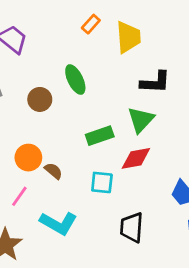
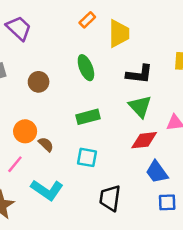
green ellipse: (75, 80) -> (86, 68), moved
green triangle: (141, 120) -> (140, 106), moved, turned -30
red diamond: (136, 158) -> (144, 140), moved

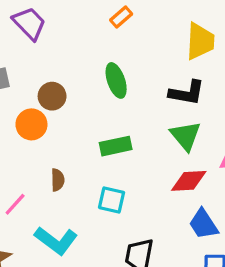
yellow trapezoid: (119, 34) -> (200, 41), moved
orange circle: (25, 131) -> (31, 124), moved
brown semicircle: (46, 144) -> (58, 180), turned 42

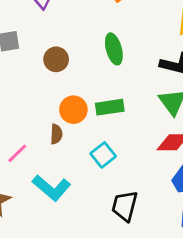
orange circle: (31, 124) -> (73, 110), moved
cyan square: (112, 200) -> (103, 155), turned 35

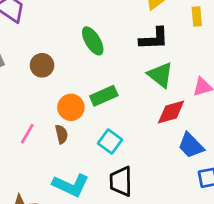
pink line: (17, 153) -> (27, 134), moved
black trapezoid: (125, 206) -> (121, 181), moved

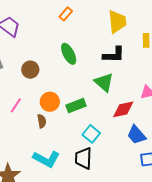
green triangle: (160, 75) -> (104, 82), moved
green rectangle: (104, 96) -> (76, 106), moved
pink line: (27, 134) -> (16, 105), moved
cyan square: (110, 142) -> (91, 134), moved

